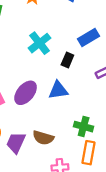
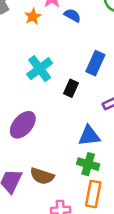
blue rectangle: (89, 38) -> (95, 63), turned -36
blue triangle: (58, 90) -> (89, 136), moved

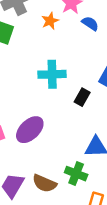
cyan cross: (40, 69) -> (52, 74), turned 30
green cross: (88, 164) -> (76, 174), moved

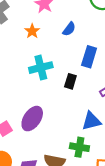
orange star: (50, 21) -> (32, 31), moved
blue semicircle: (90, 23) -> (69, 29), moved, turned 104

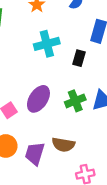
green cross: (79, 147) -> (75, 101), moved, turned -30

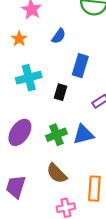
brown semicircle: (63, 145) -> (57, 173), moved, turned 35

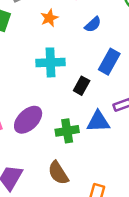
blue triangle: (83, 134) -> (98, 122), moved

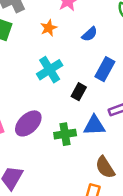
cyan cross: (50, 62) -> (50, 70), turned -30
brown semicircle: (58, 173) -> (105, 167), moved

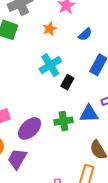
black rectangle: (79, 92) -> (67, 82), moved
purple ellipse: (28, 123) -> (30, 128), moved

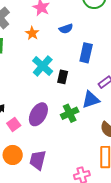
blue semicircle: (85, 34) -> (66, 29), turned 40
purple ellipse: (30, 128) -> (38, 114), moved

